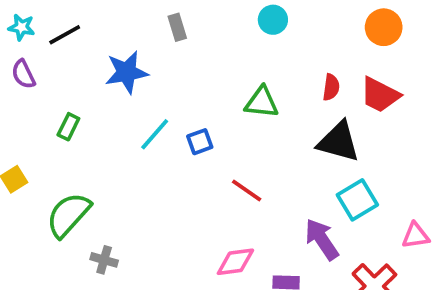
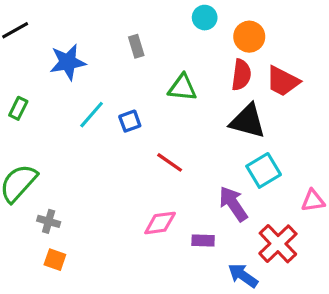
cyan circle: (273, 20) -> (205, 18), moved
gray rectangle: (177, 27) -> (136, 46), moved
orange circle: (384, 27) -> (249, 37), moved
red semicircle: (331, 87) -> (241, 75), size x1.4

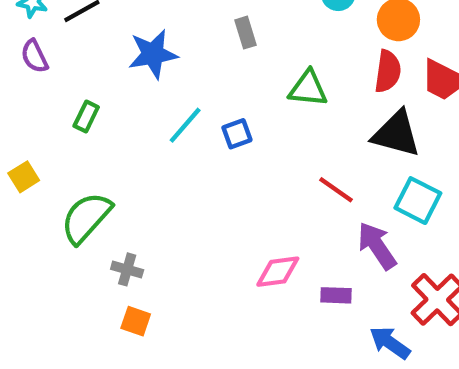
red line: (170, 162) -> (336, 190), moved
cyan square: (264, 170) -> (418, 201), turned -32

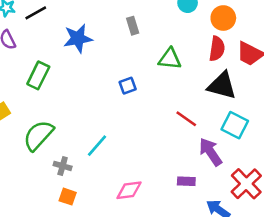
green rectangle: (86, 117) -> (38, 75), size x1.5
cyan line: (185, 125) -> (97, 146), moved
pink diamond: (278, 272) -> (129, 190), moved

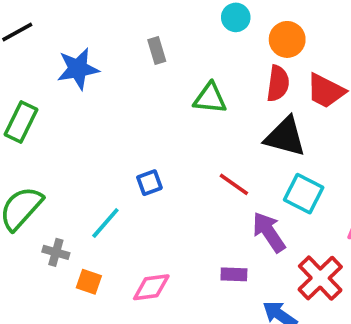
blue square: (128, 86) -> (149, 183), moved
orange square: (68, 197) -> (89, 282), moved

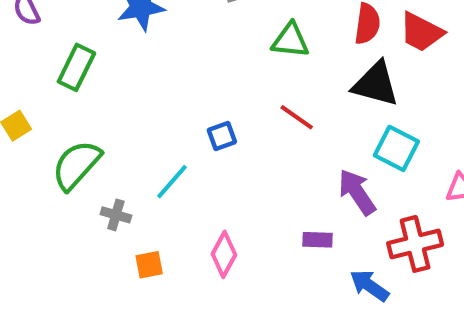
red line: (234, 184) -> (297, 117), moved
red cross: (320, 278) -> (415, 244), turned 30
orange square: (89, 282) -> (149, 265), moved, turned -30
pink diamond: (151, 287) -> (224, 254), turned -54

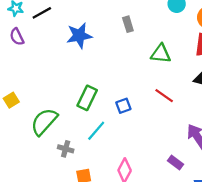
green rectangle: (76, 67) -> (87, 98), moved
purple rectangle: (317, 240) -> (176, 162), turned 35

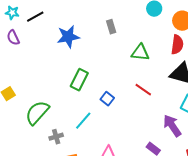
green rectangle: (87, 98) -> (79, 80), moved
blue square: (123, 106) -> (107, 99), turned -32
gray cross: (66, 149) -> (56, 137), turned -32

